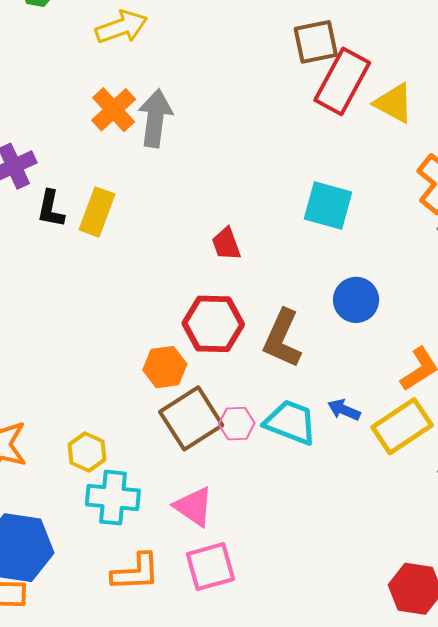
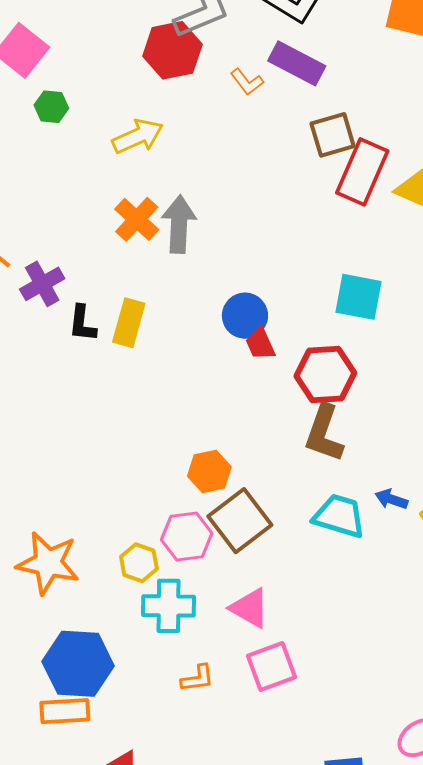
blue circle: (356, 300) -> (245, 316), moved
red hexagon: (213, 324) -> (325, 374), moved
pink hexagon: (237, 424) -> (187, 536), moved, size x1.4
orange L-shape: (136, 572) -> (197, 678), size x0.7

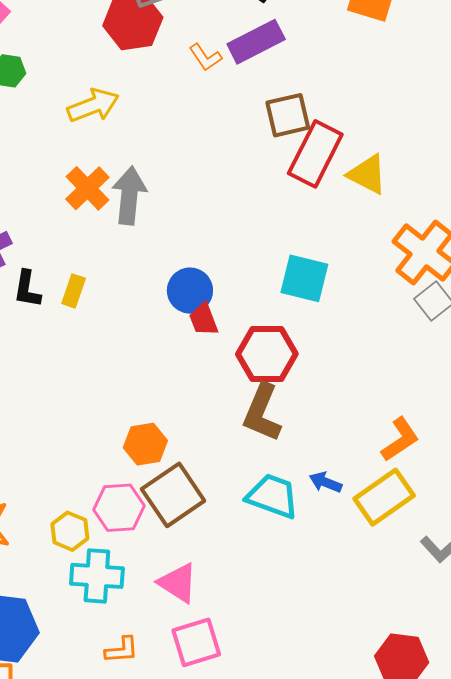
purple rectangle: (297, 63) -> (256, 42), turned -58
yellow rectangle: (129, 323) -> (74, 291), size x0.7

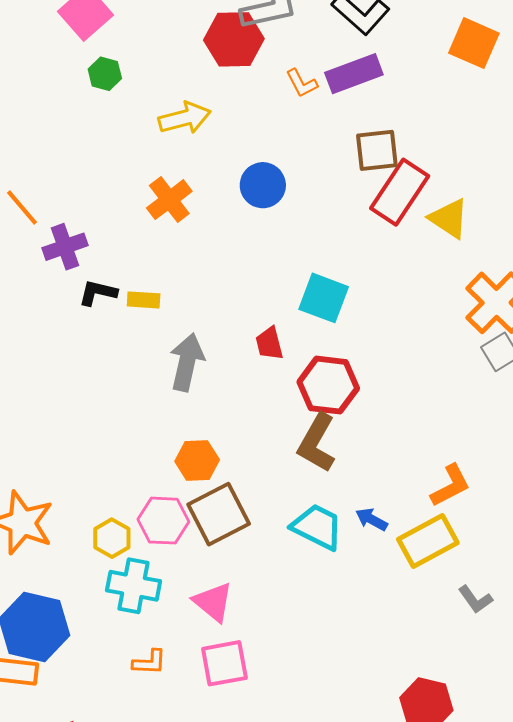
gray arrow: (129, 196) -> (187, 362), moved
cyan square: (304, 278) -> (324, 298), moved
black L-shape: (27, 289) -> (98, 293), turned 87
yellow rectangle: (74, 291) -> (144, 300), turned 68
blue circle: (190, 291) -> (263, 185), moved

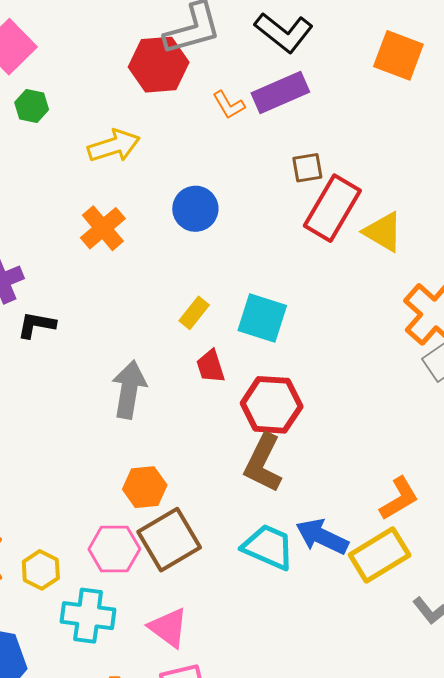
brown square: (377, 150) -> (307, 168), size x0.7
yellow rectangle: (144, 300) -> (194, 313), moved, turned -52
blue arrow: (372, 519) -> (322, 537), size x1.6
yellow hexagon: (112, 538) -> (41, 570), moved

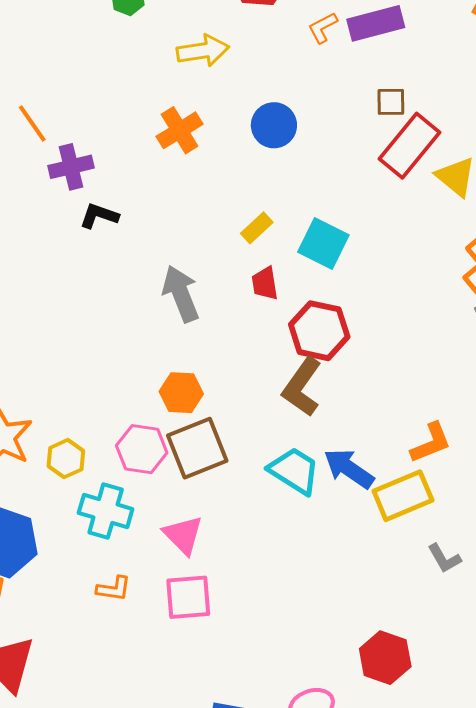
orange L-shape: (229, 105) -> (323, 28), turned 84
gray arrow: (129, 390) -> (181, 294), turned -40

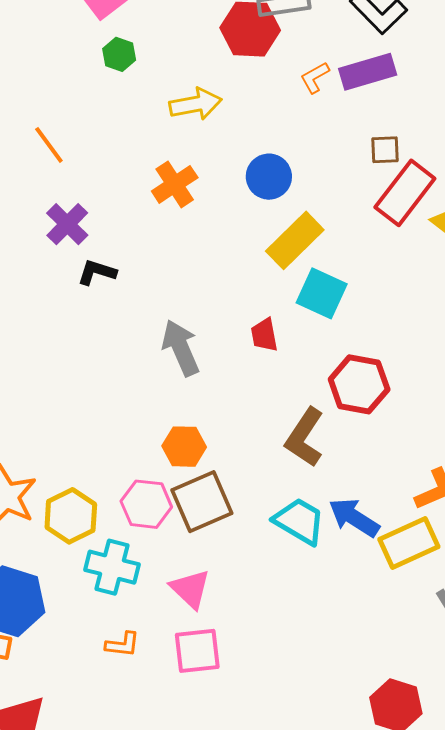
orange line: (32, 124) -> (49, 145), moved
purple cross: (71, 167) -> (67, 224), turned -30
yellow rectangle: (257, 228) -> (295, 240), moved, size x1.8
red hexagon: (319, 331) -> (359, 384), moved
yellow hexagon: (66, 459) -> (71, 516), size x1.4

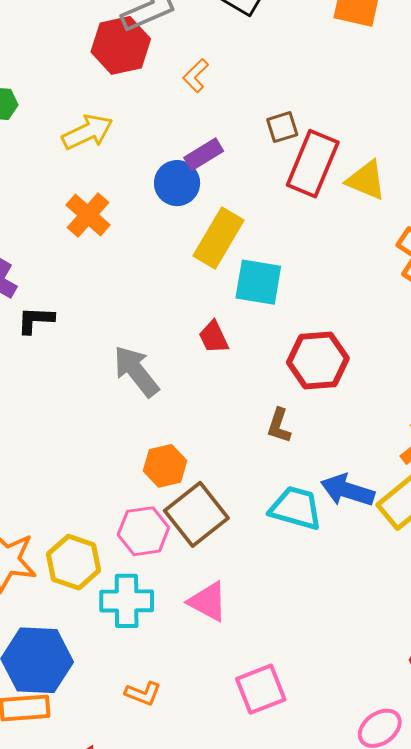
purple rectangle: (368, 72) -> (204, 154), moved, size x0.7
brown L-shape: (305, 437) -> (279, 426), size x0.6
orange L-shape: (123, 645) -> (143, 693), moved, turned 30
pink square: (197, 651) -> (261, 689), moved

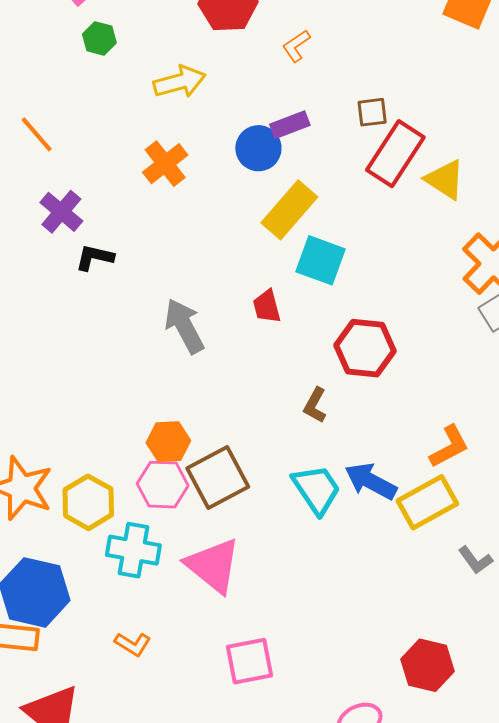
orange hexagon: (165, 466) -> (168, 442), moved
cyan trapezoid: (296, 508) -> (317, 489), turned 30
pink triangle: (208, 602) -> (213, 566), size x1.4

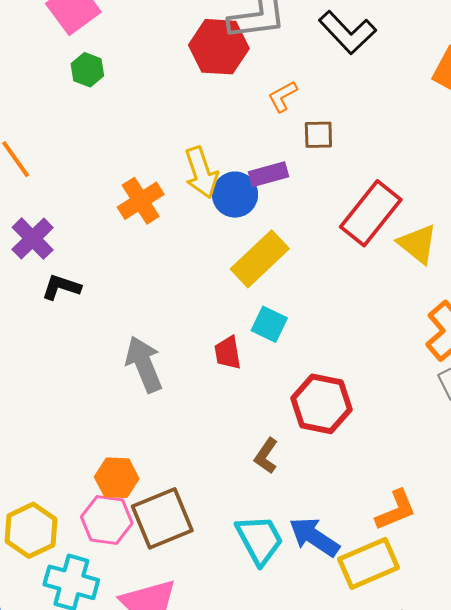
yellow arrow: (180, 82) -> (201, 173), moved, turned 81
brown square: (372, 112) -> (318, 135), moved
cyan square: (321, 260) -> (269, 324), moved, size x0.7

